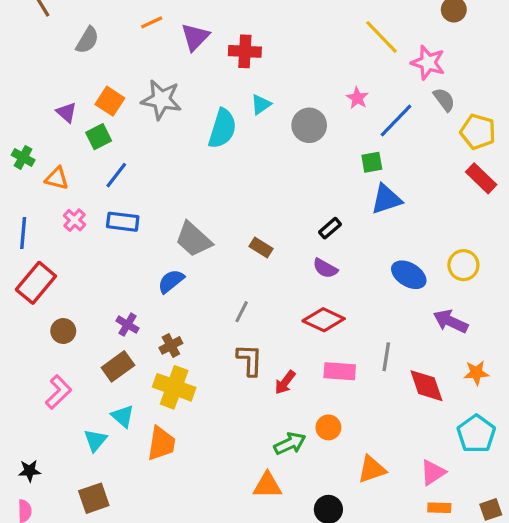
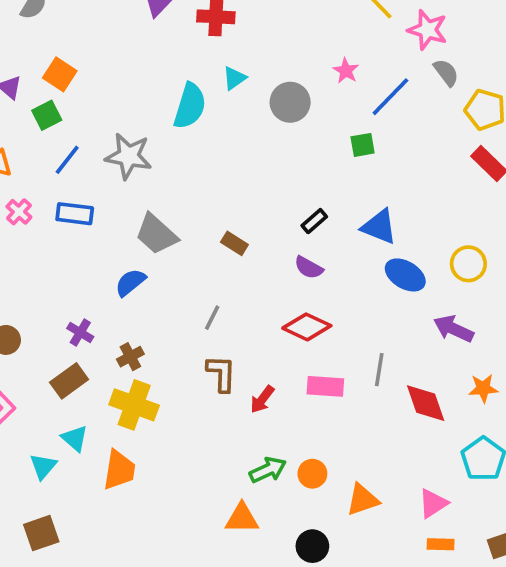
gray star: (161, 100) -> (129, 156), moved
blue triangle: (386, 199) -> (379, 227), moved, turned 40
orange circle: (328, 427) -> (312, 474), moved

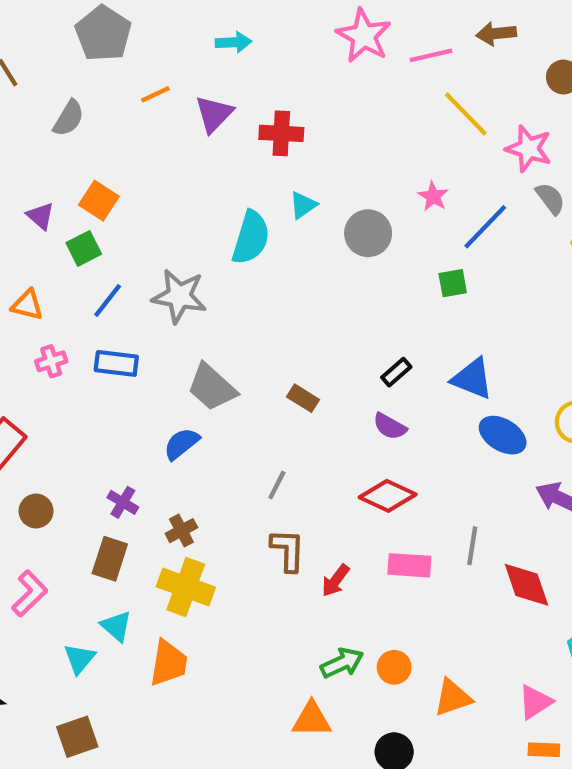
pink cross: (19, 212) -> (51, 361), turned 30
brown rectangle: (69, 381) -> (110, 559), turned -36

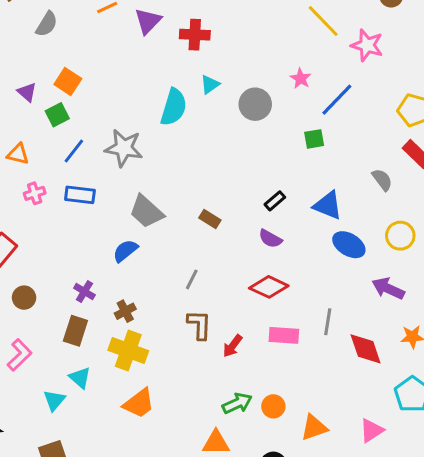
gray semicircle: (550, 199) -> (382, 180), moved
orange trapezoid: (168, 663) -> (139, 403), moved, turned 44

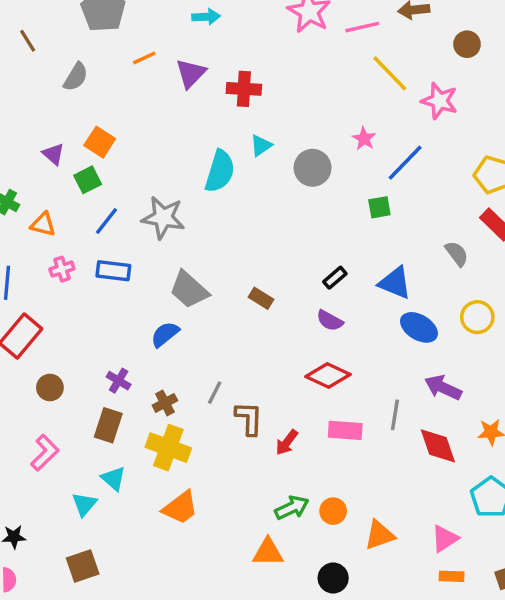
gray line: (192, 279) -> (215, 393), moved
purple arrow: (388, 289) -> (443, 387), moved

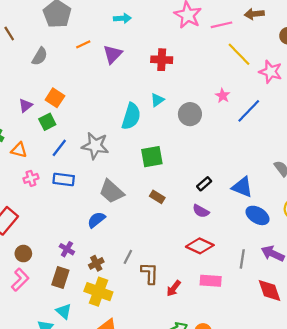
red cross: (244, 89) -> (162, 60), moved
purple triangle: (53, 154) -> (26, 105), turned 40
green square: (379, 207) -> (152, 157), moved, size x1.5
gray line: (395, 415) -> (242, 259), moved
pink L-shape: (45, 453) -> (20, 280), moved

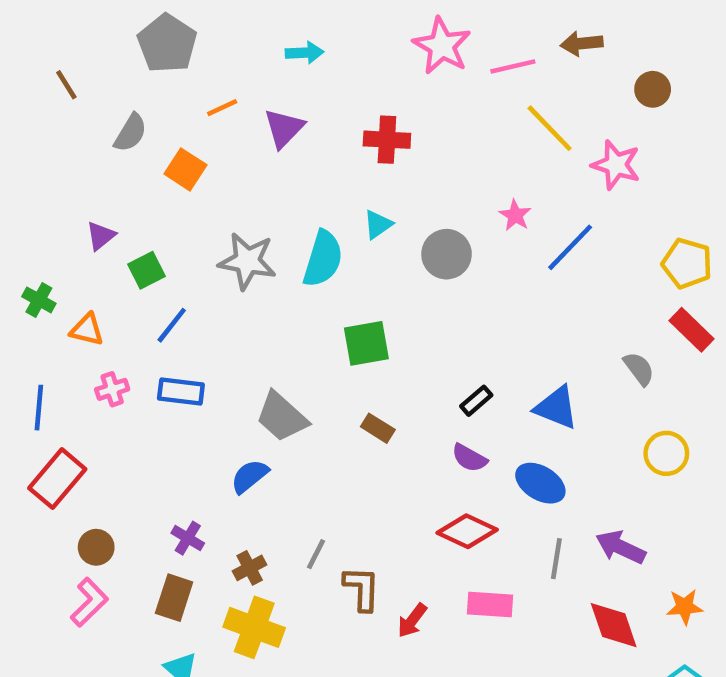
orange square: (55, 98) -> (185, 169), moved
gray star: (95, 146) -> (247, 261), moved
blue ellipse: (257, 215) -> (540, 483), moved

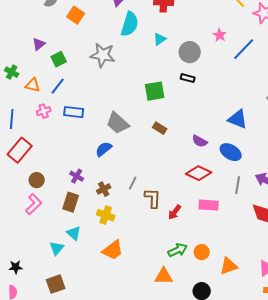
cyan semicircle: (323, 259) -> (130, 24), moved
blue line: (172, 325) -> (58, 86), moved
black rectangle: (476, 401) -> (188, 78), moved, turned 56
yellow cross: (254, 627) -> (106, 215), size x0.7

